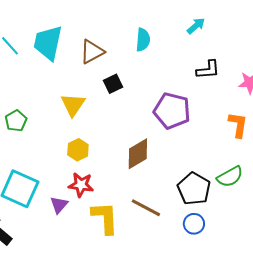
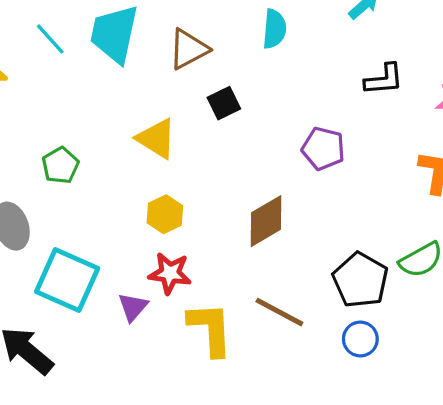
yellow triangle: (73, 105) -> (156, 138), turned -32
purple pentagon: (172, 111) -> (323, 149), size x0.7

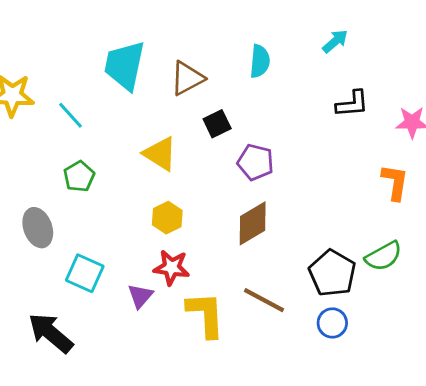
cyan line: (50, 39) -> (71, 115), moved
purple pentagon: (323, 149) -> (255, 162), moved
cyan square: (67, 280) -> (85, 273), size x0.7

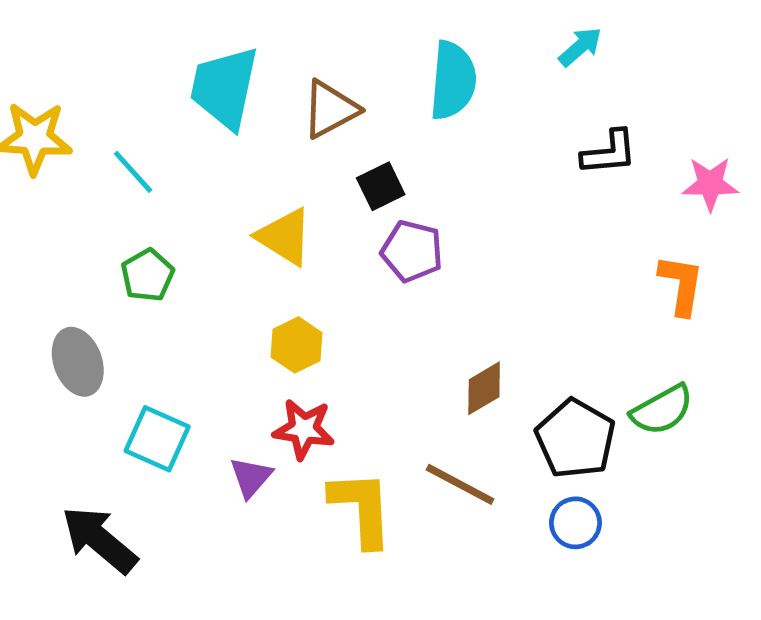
cyan semicircle: (260, 61) -> (453, 80), size x1.4
purple pentagon: (255, 162) -> (412, 251), moved
brown diamond: (253, 223) -> (484, 388), moved, size x0.7

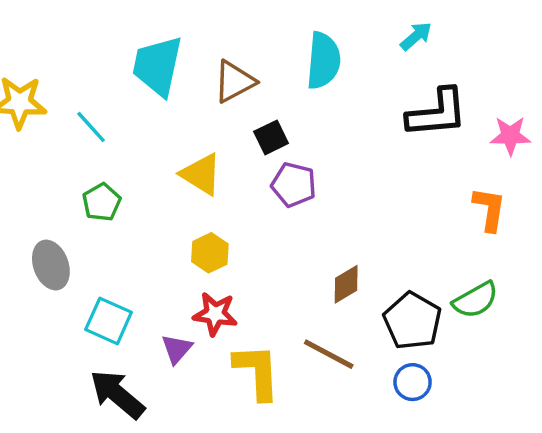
black L-shape: (609, 153) -> (437, 113), size x1.5
black arrow: (99, 540) -> (117, 394), moved

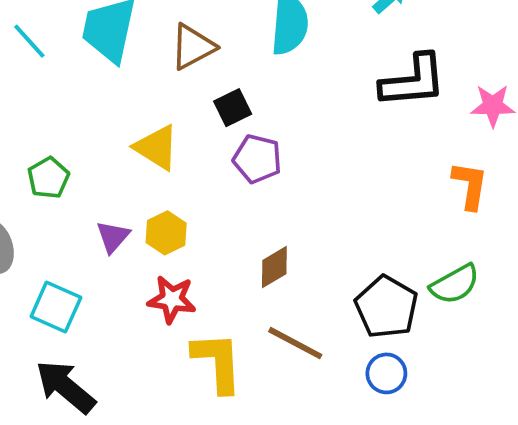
cyan line: (91, 127) -> (29, 41), moved
brown diamond: (346, 284) -> (274, 267), moved
purple triangle: (177, 349) -> (113, 237), moved

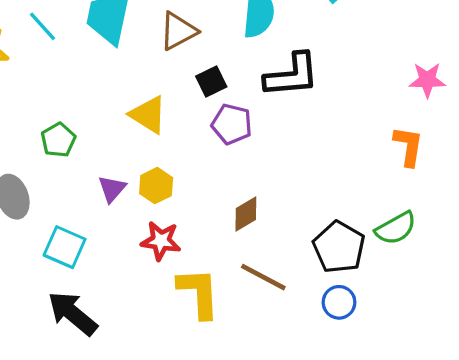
black L-shape: (413, 81) -> (292, 75), moved

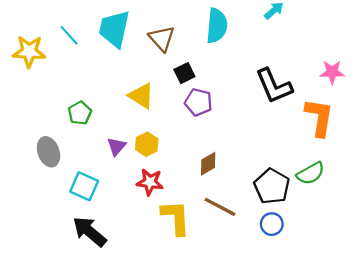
brown triangle: (178, 31) -> (162, 39), turned -44
black L-shape: (292, 75) -> (274, 86), moved, turned 72
orange L-shape: (408, 146) -> (319, 117), size x1.4

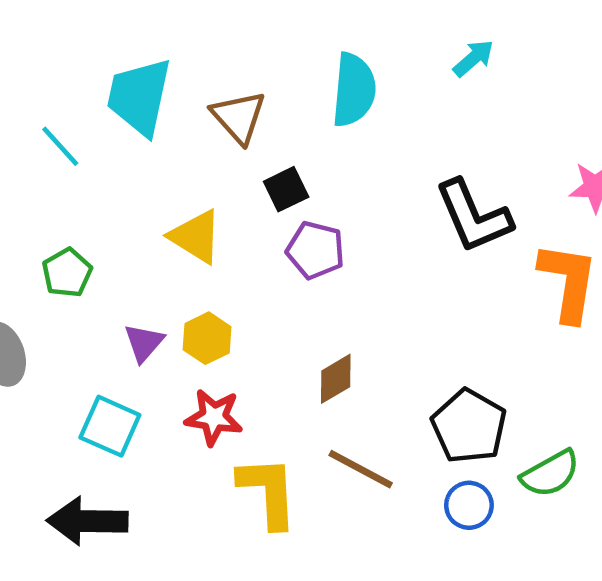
cyan line: (69, 35) -> (60, 146), moved
green semicircle: (311, 173) -> (550, 474), moved
cyan square: (84, 186) -> (110, 426), moved
black arrow: (90, 232) -> (87, 521), turned -39

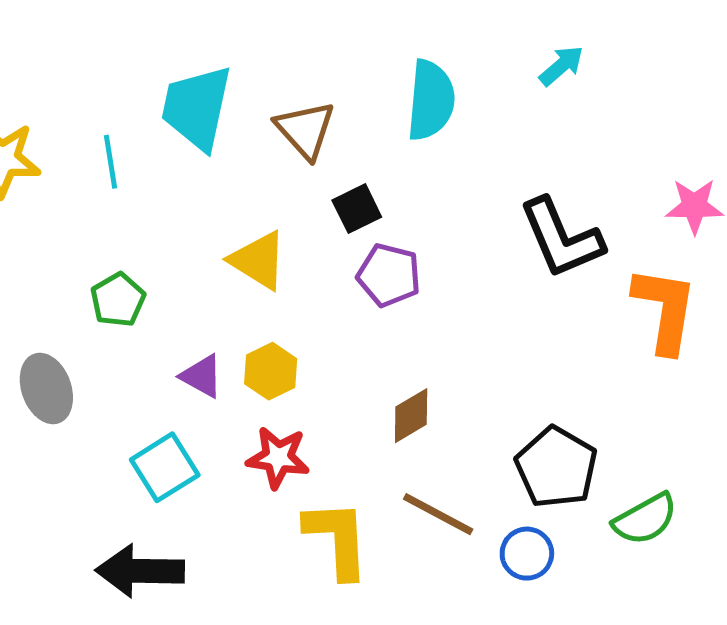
cyan line: (60, 146) -> (110, 162), turned 33
purple triangle: (144, 343) -> (202, 376), turned -42
cyan square: (110, 426) -> (165, 467), turned 34
blue circle: (469, 505) -> (527, 554), moved

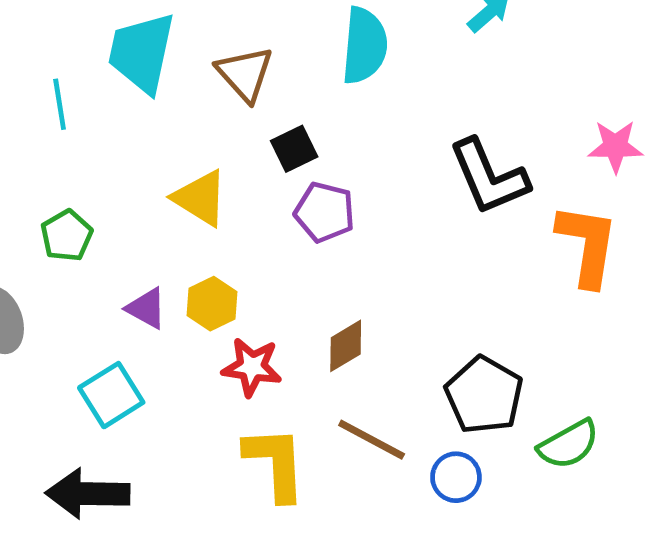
red star: (278, 457) -> (252, 367), moved

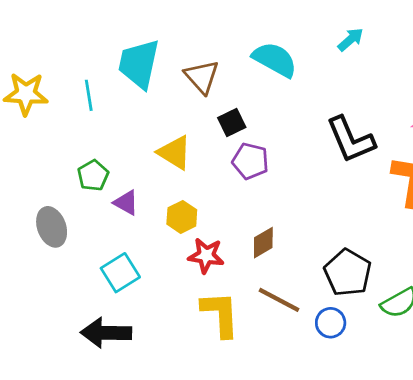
cyan semicircle: (364, 46) -> (275, 60), turned -66
purple triangle: (146, 308) -> (126, 203), moved

